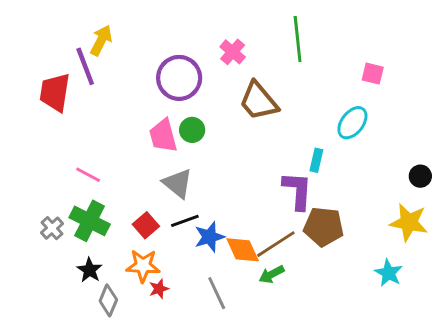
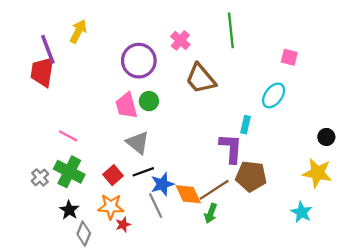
purple line: (85, 66) -> (48, 49), moved
green arrow: (272, 274) -> (211, 213), turned -42
gray line: (217, 293) -> (156, 205), moved

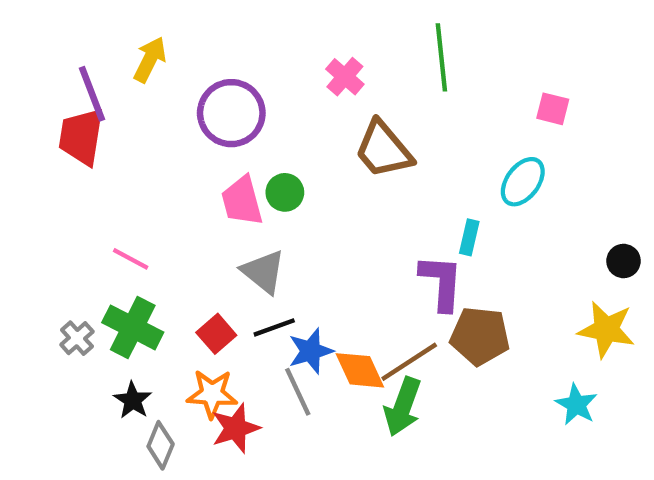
purple circle: (139, 61) -> (231, 113), moved
green arrow: (211, 213) -> (403, 407), size x1.5
red star: (123, 225) -> (236, 428), size x1.6

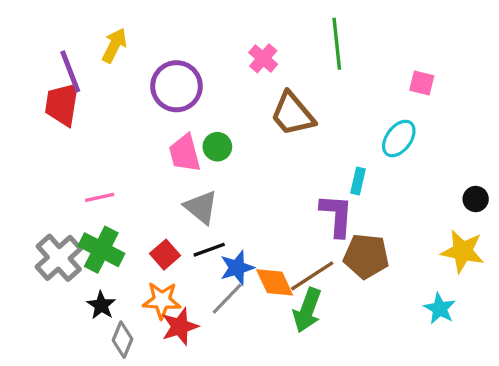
pink line: (131, 259) -> (100, 197), turned -40
gray cross: (77, 338) -> (59, 258), size x1.8
gray line: (298, 392) -> (227, 299), turned 69

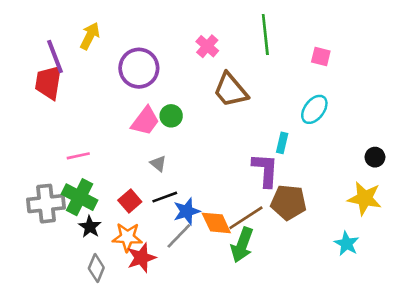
pink square: (422, 83) -> (321, 57), moved
pink trapezoid: (185, 153) -> (145, 121), turned -128
gray triangle: (201, 207) -> (158, 164), size x0.6
gray cross: (59, 258) -> (46, 204), turned 36
black star: (101, 305) -> (90, 227), moved

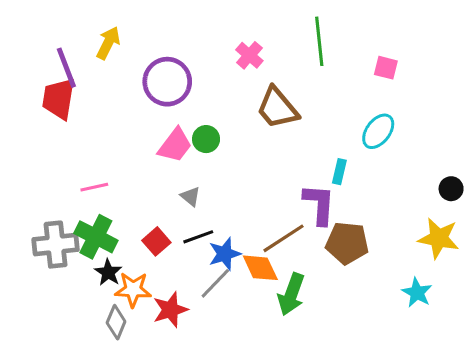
brown line: (246, 218) -> (284, 238), moved
orange star: (127, 237) -> (133, 290), moved

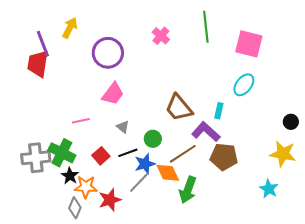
pink square: (386, 68) -> (249, 44), size x1.8
brown trapezoid: (277, 108) -> (179, 108), moved
green circle: (206, 139) -> (153, 139), moved
pink line: (94, 187) -> (81, 121), moved
purple L-shape: (319, 204) -> (206, 132), turned -52

